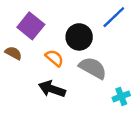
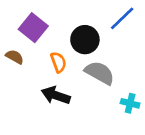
orange semicircle: (54, 58) -> (58, 62), turned 30
cyan cross: (121, 96) -> (130, 103), turned 35

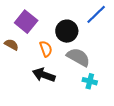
cyan cross: (130, 103) -> (90, 81), moved

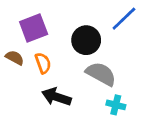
purple square: (26, 22) -> (34, 28), turned 30
orange semicircle: (46, 49) -> (43, 63), moved

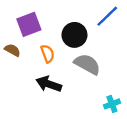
orange semicircle: (43, 63) -> (48, 54), moved
cyan cross: (116, 105) -> (112, 104), moved, turned -35

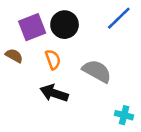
black circle: (74, 35) -> (65, 25), moved
cyan cross: (112, 104) -> (124, 115), turned 35

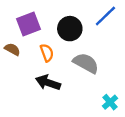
black circle: (65, 25) -> (70, 29), moved
cyan cross: (124, 115) -> (110, 102), turned 35

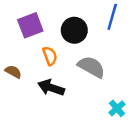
blue line: (105, 16) -> (112, 17), turned -30
brown semicircle: (12, 49) -> (13, 72), moved

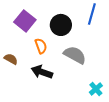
purple square: (30, 25) -> (25, 21), turned -30

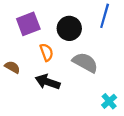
purple square: (25, 21) -> (28, 24), turned 30

